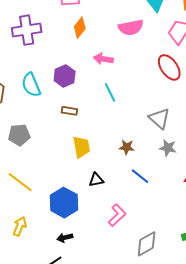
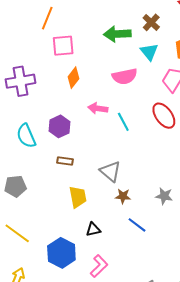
cyan line: (110, 92) -> (123, 122), moved
gray triangle: (159, 118) -> (110, 171), moved
pink L-shape: (117, 215) -> (99, 266), moved

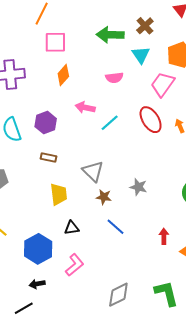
pink semicircle: (125, 76) -> (114, 78), size x0.7
cyan line: (123, 122) -> (110, 123), turned 72
gray star: (164, 196) -> (138, 187), moved

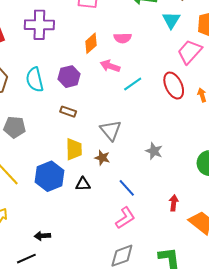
orange diamond: (63, 75) -> (91, 43), moved
pink semicircle: (114, 78) -> (123, 38), moved
brown star: (104, 197) -> (102, 158), moved
blue hexagon: (38, 249) -> (49, 176), moved
pink L-shape: (75, 265) -> (125, 218), moved

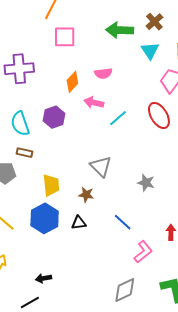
brown rectangle: (68, 112) -> (25, 153), moved
yellow trapezoid: (74, 149) -> (51, 185), moved
brown star: (102, 158) -> (86, 195), moved
pink L-shape: (125, 218) -> (143, 252), moved

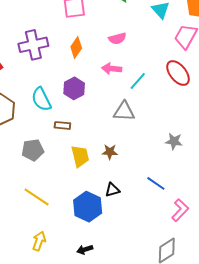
orange diamond: (72, 82) -> (76, 48), moved
brown rectangle: (25, 153) -> (62, 125), moved
gray triangle: (101, 166) -> (124, 111), moved, turned -35
brown star: (86, 195) -> (110, 152), moved
blue hexagon: (45, 218) -> (88, 207), moved

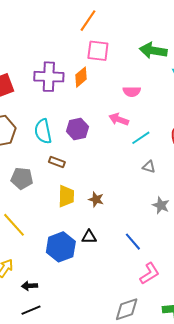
orange diamond: (76, 48) -> (81, 77), moved
gray triangle: (124, 111) -> (149, 167), moved, size x0.6
black arrow: (85, 250) -> (30, 286), moved

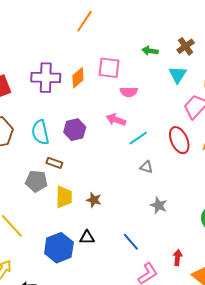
pink square: (98, 51) -> (109, 68), moved
green arrow: (153, 51) -> (150, 51), size x0.6
gray pentagon: (22, 178) -> (36, 181), moved

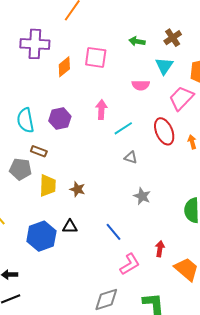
purple cross: (46, 78) -> (35, 44), moved
pink semicircle: (129, 92) -> (141, 85), moved
pink arrow: (116, 120) -> (101, 110), turned 72

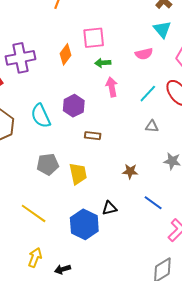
green arrow: (137, 41) -> (103, 63), moved
purple cross: (35, 44) -> (21, 58), moved
cyan line: (123, 128) -> (148, 94), moved
brown rectangle: (39, 151) -> (93, 136), moved
brown star: (77, 189) -> (130, 171), moved

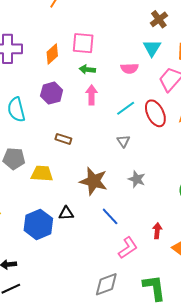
purple hexagon: (74, 106) -> (52, 93), moved
gray triangle: (152, 126) -> (123, 141), turned 40
brown star: (130, 171) -> (93, 181), size x1.8
yellow trapezoid: (78, 174) -> (42, 174), turned -85

